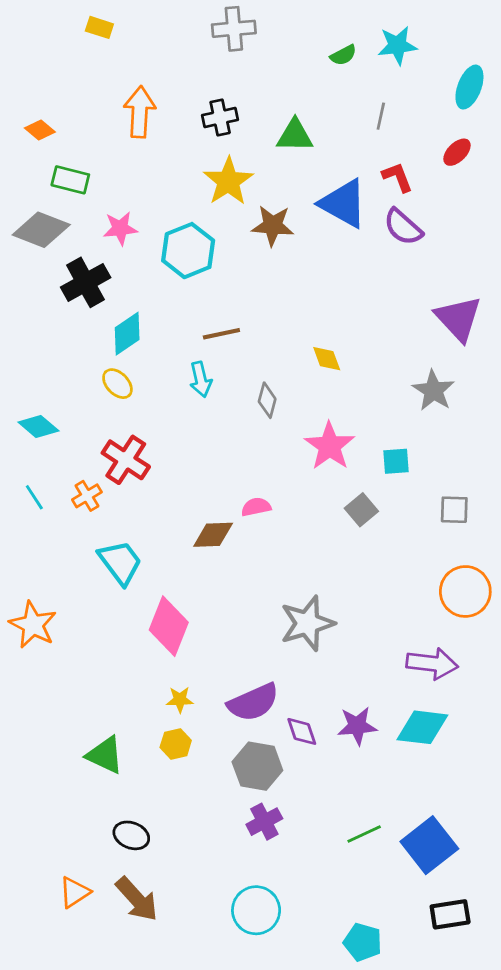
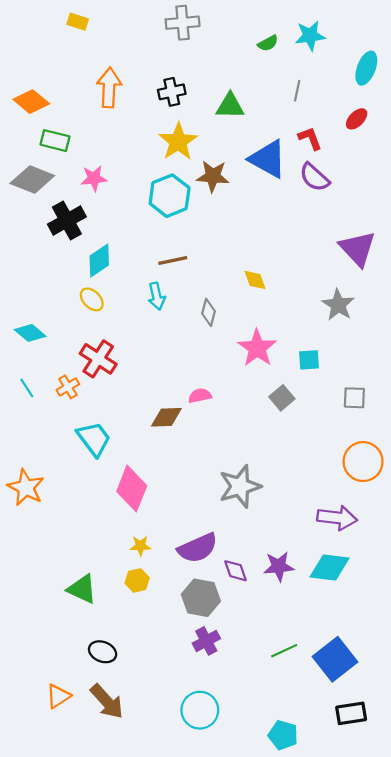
orange diamond: (40, 130) -> (31, 102), size x1.5
cyan hexagon: (188, 251) -> (170, 196), moved

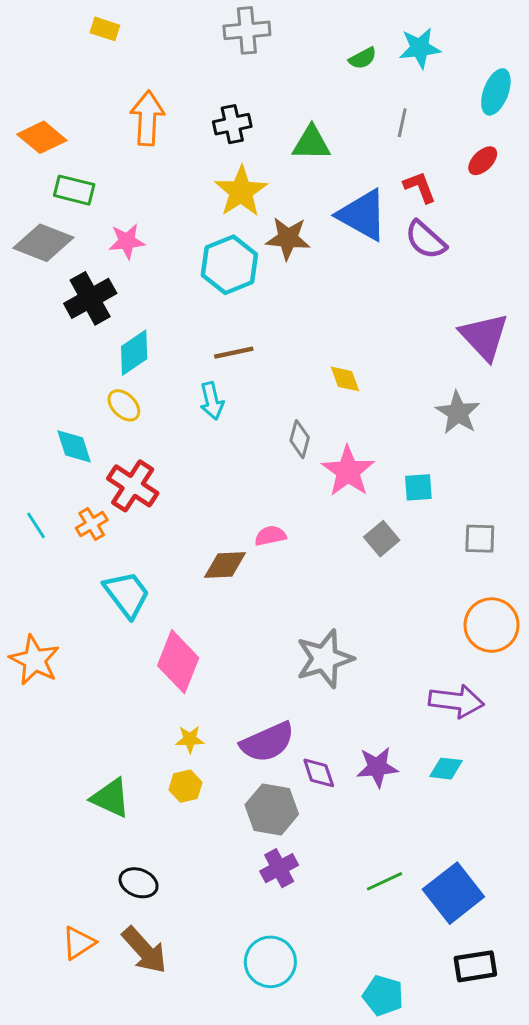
gray diamond: (208, 312) -> (300, 439), moved
cyan diamond: (30, 333) -> (74, 446), moved, turned 32
cyan diamond: (330, 567) -> (446, 769), size x0.6

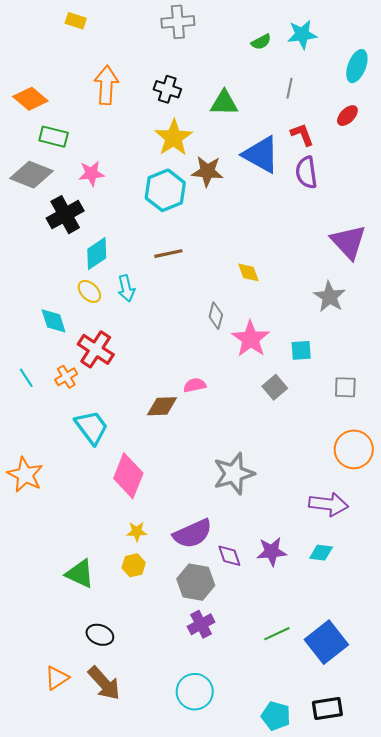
black cross: (232, 124) -> (167, 89), turned 30
purple semicircle: (426, 240) -> (306, 172), turned 40
cyan arrow: (212, 401) -> (126, 288), moved
black rectangle: (475, 966) -> (327, 709), moved

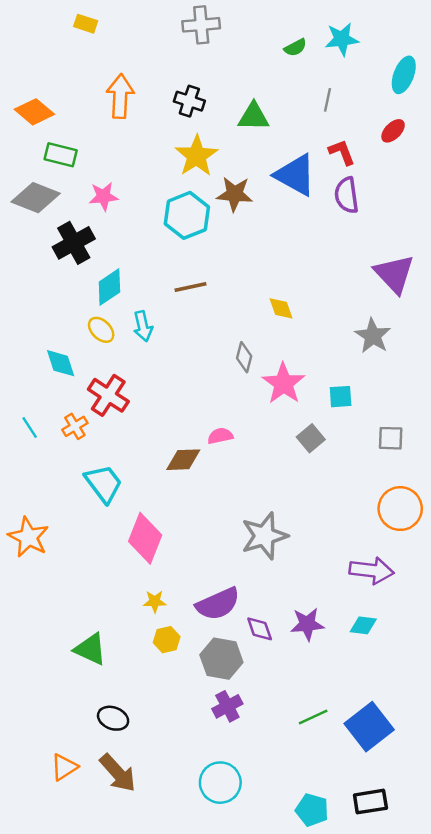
yellow hexagon: (134, 565) -> (167, 640), moved

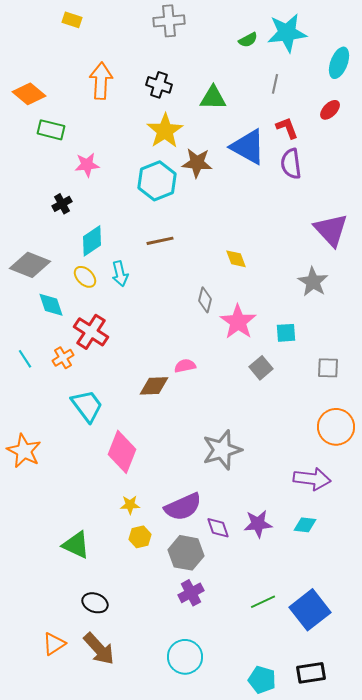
cyan star: (342, 39) -> (287, 33), size x1.4
gray diamond: (36, 198) -> (30, 265), moved
black cross: (74, 243) -> (62, 204), size x0.6

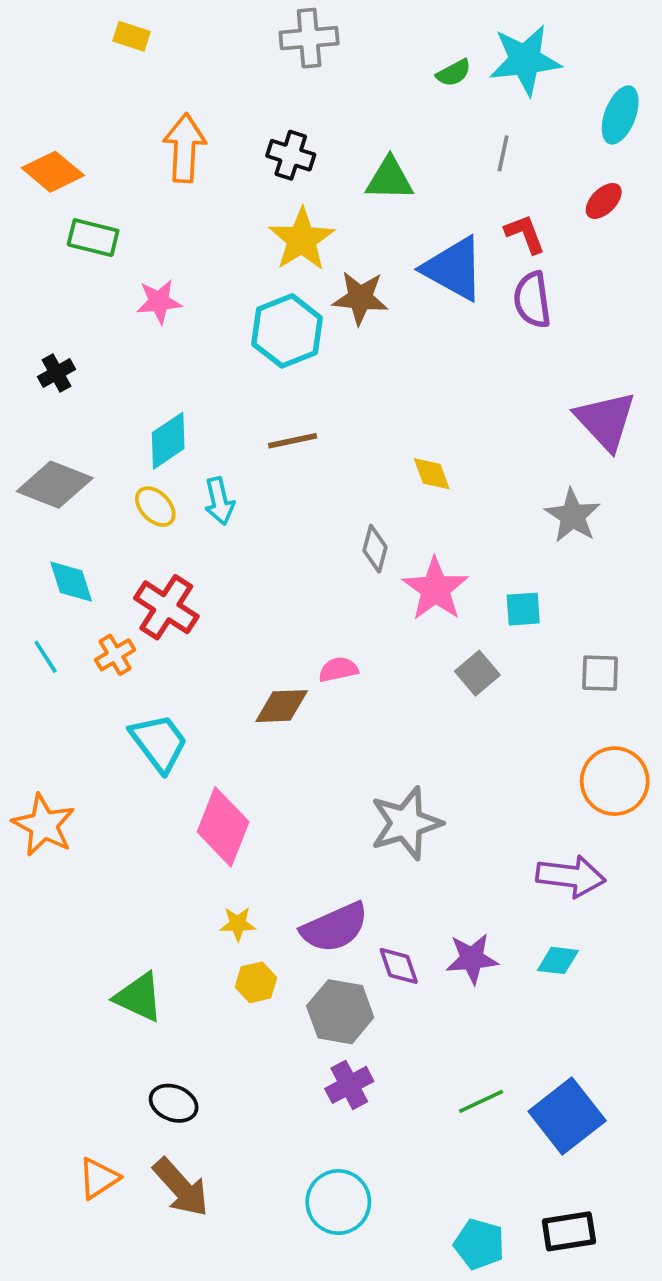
black cross: (62, 204) -> (56, 373), moved
cyan diamond: (51, 305) -> (71, 582), moved

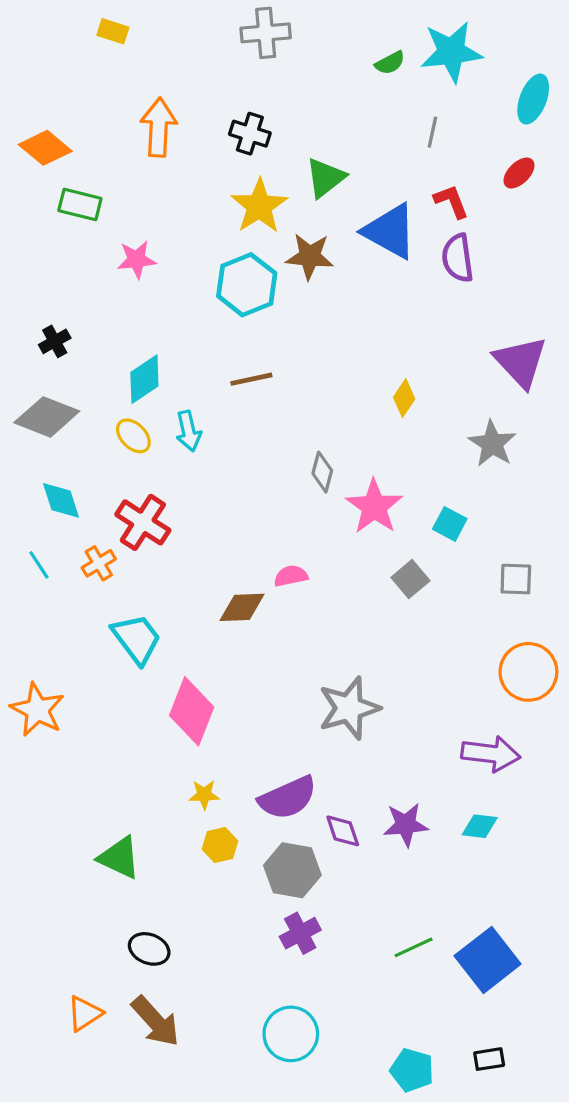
green triangle: (390, 179) -> (325, 178), moved, turned -39
black cross: (56, 373) -> (55, 341), moved
yellow diamond: (432, 474) -> (404, 398), moved, turned 54
cyan square: (523, 609) -> (450, 524), turned 32
black rectangle: (569, 1231) -> (489, 1059), size x0.7

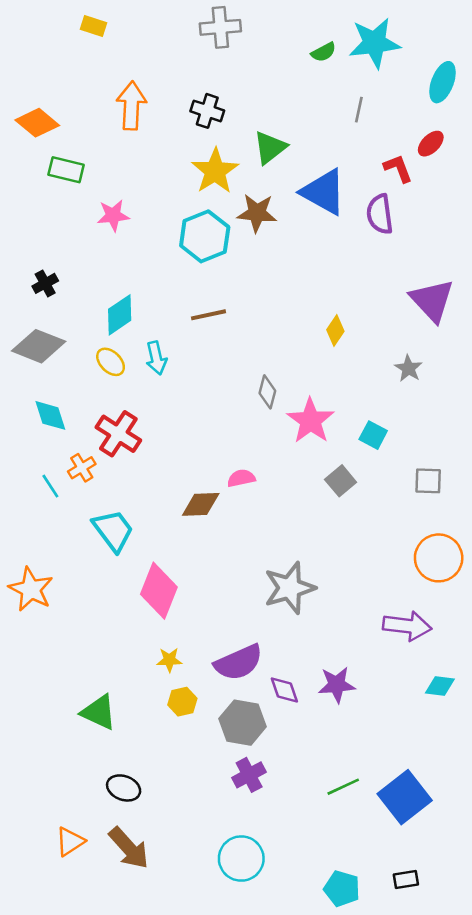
red L-shape: (451, 201) -> (398, 168), moved
gray star: (492, 444) -> (409, 368), size x0.7
cyan line: (39, 565) -> (50, 486), moved
cyan diamond: (480, 826) -> (440, 686), moved

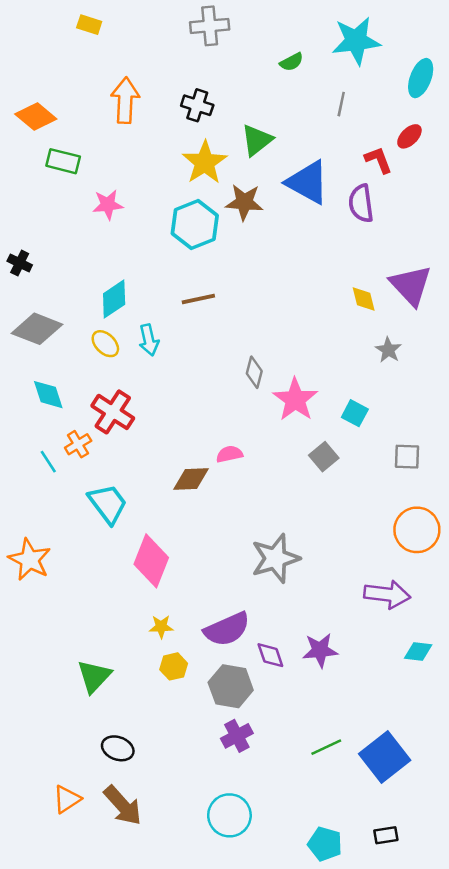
green semicircle: (324, 52) -> (292, 62), moved
black cross: (45, 283) -> (20, 263), moved, turned -35
yellow diamond: (335, 330) -> (364, 299), moved, turned -48
green triangle: (99, 712) -> (94, 676), turned 48

